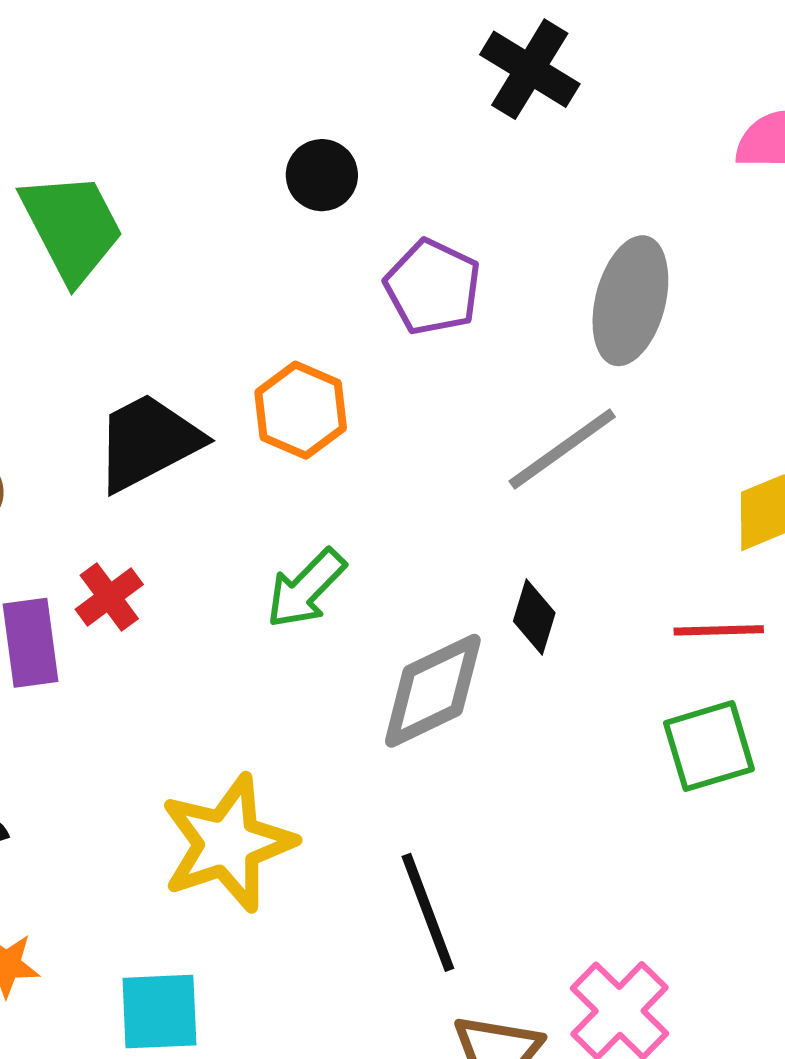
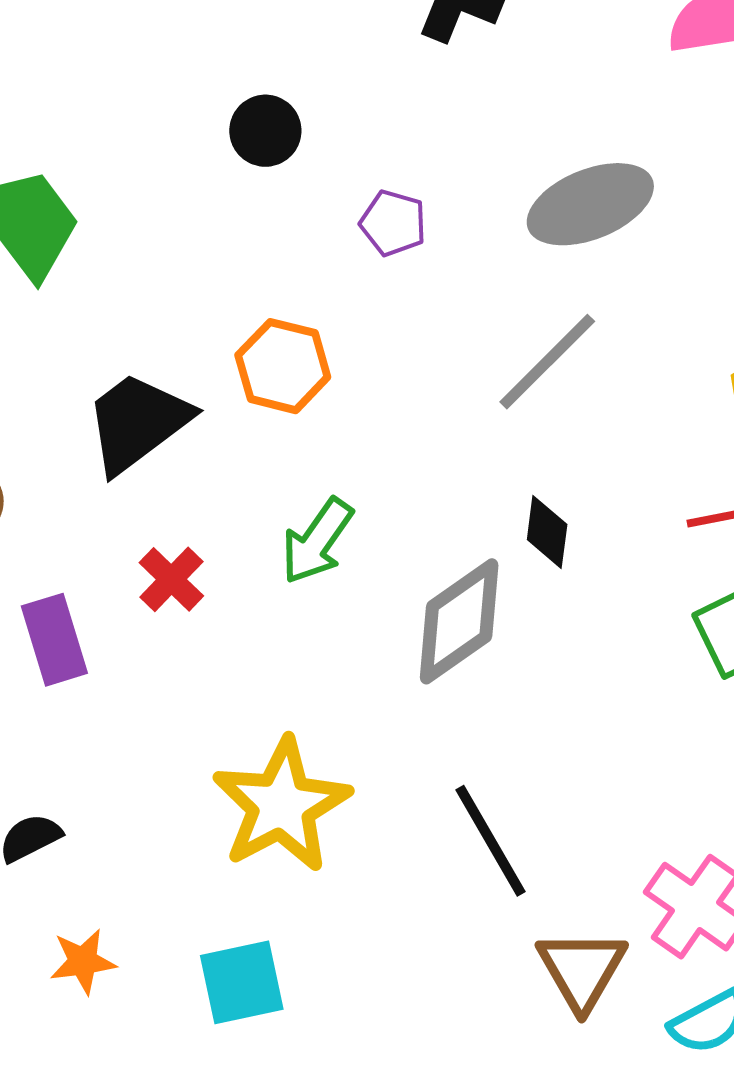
purple pentagon: (433, 287) -> (393, 223), size x0.7
gray ellipse: (630, 301) -> (590, 204), turned 63
red cross: (109, 597) -> (171, 579), moved

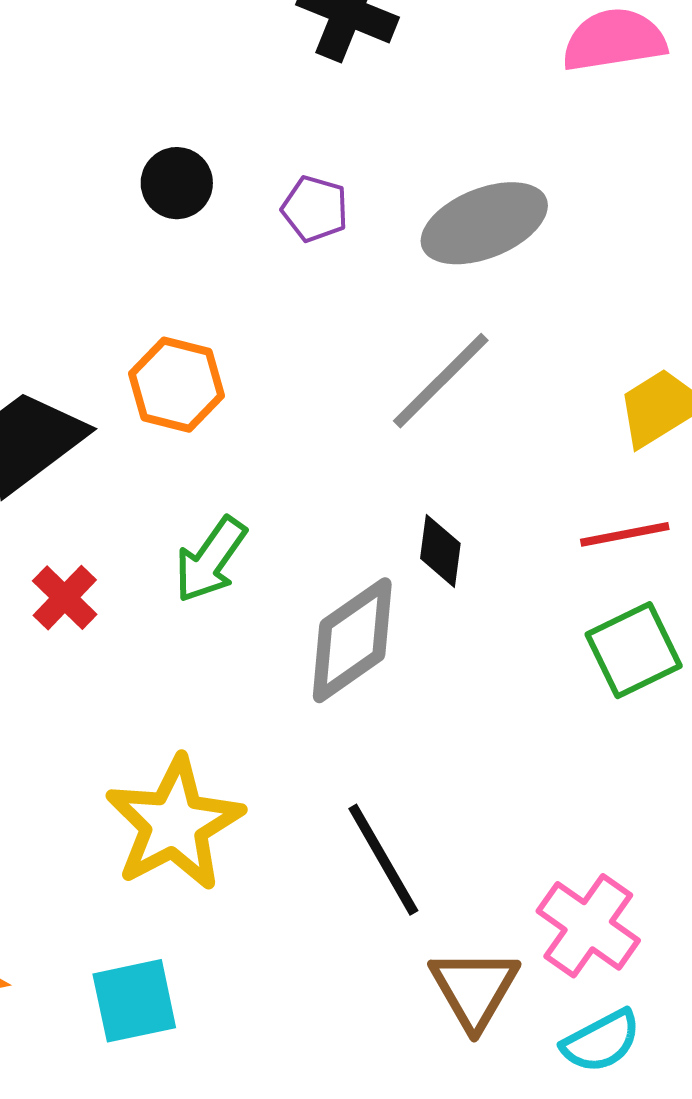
black circle: (265, 131) -> (177, 183), moved
purple pentagon: (393, 223) -> (315, 209), moved

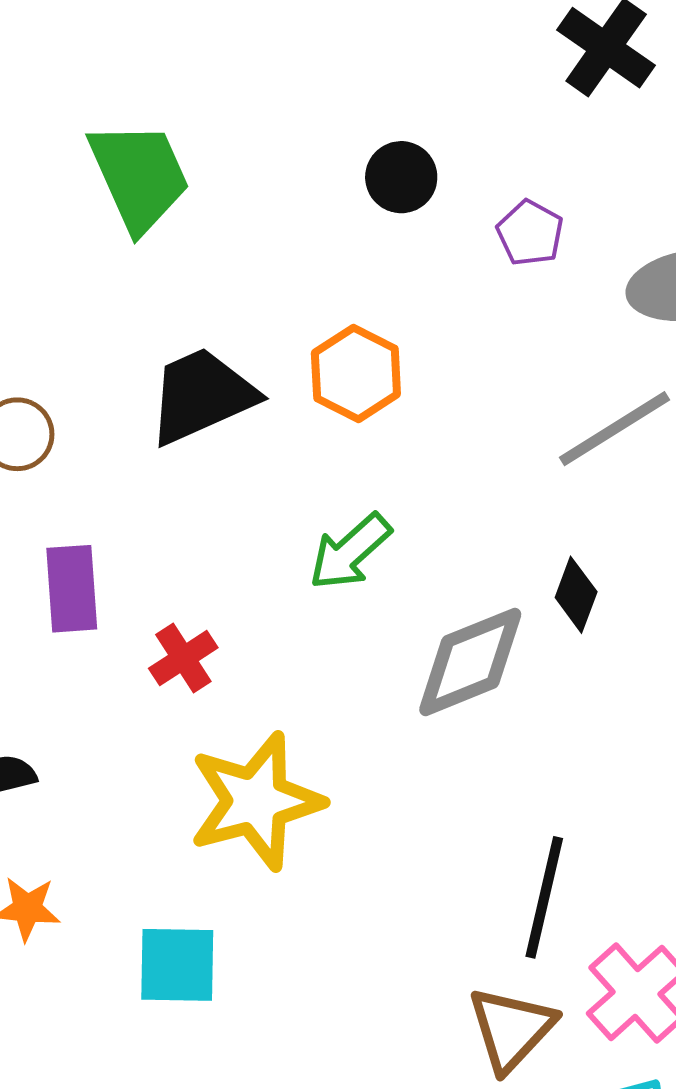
red cross: (65, 598) -> (183, 658), moved
black line: (383, 860) -> (544, 897), moved, turned 30

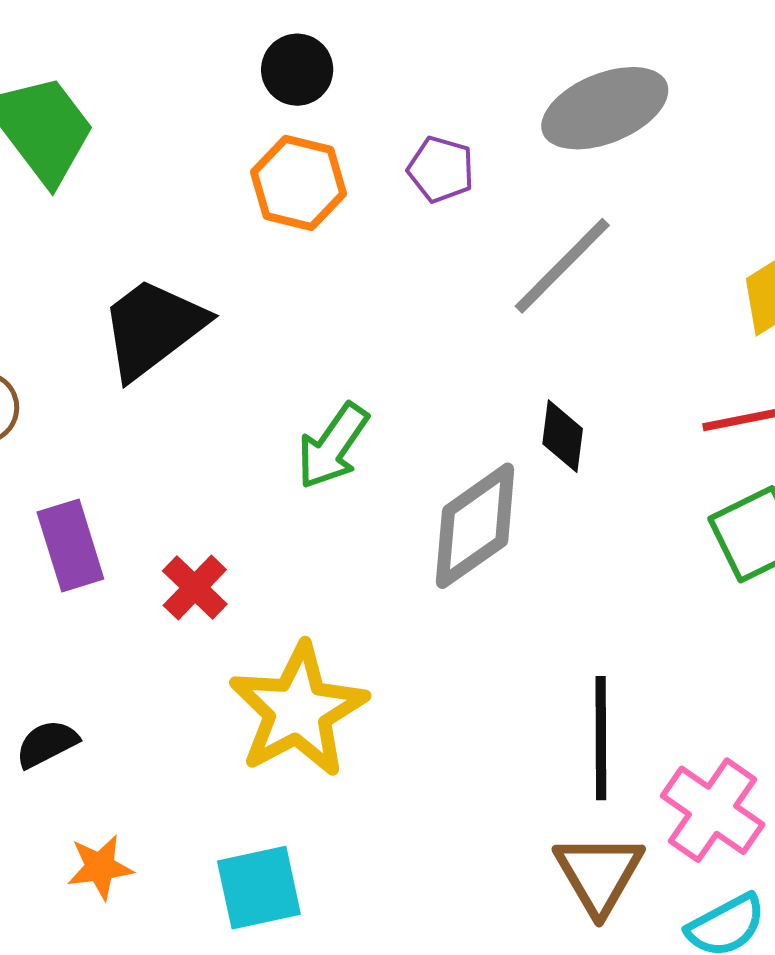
purple pentagon: (530, 233) -> (441, 169), moved
orange hexagon: (356, 373) -> (298, 183), moved

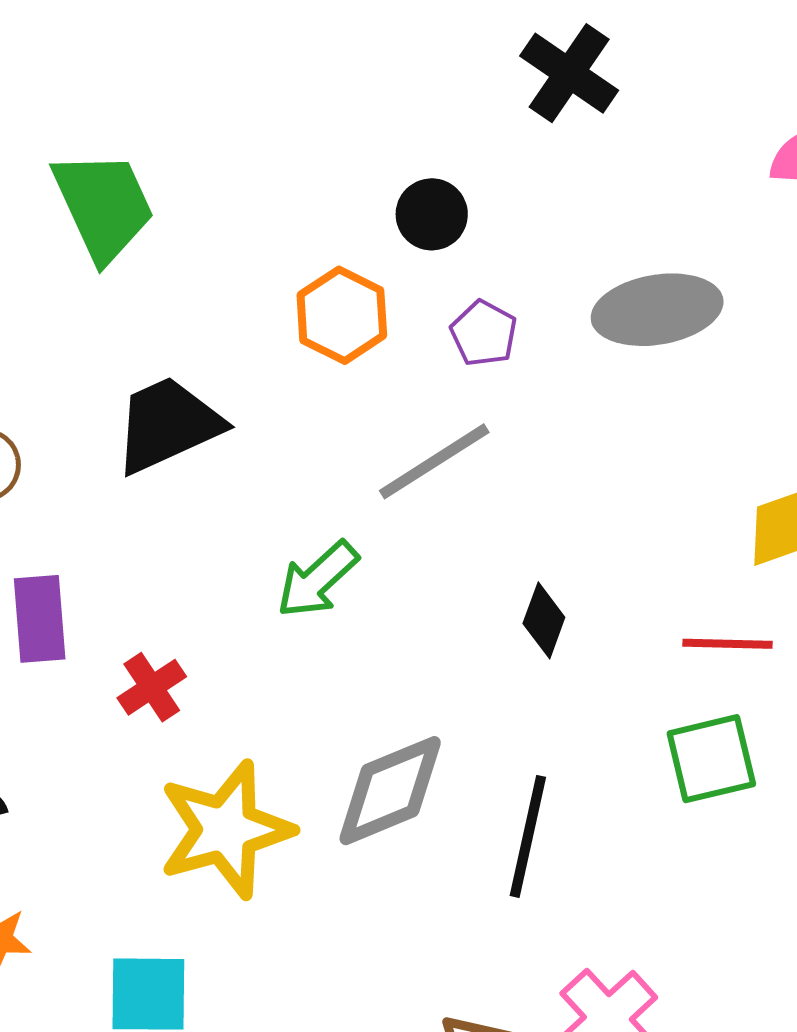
black circle: (297, 70) -> (432, 214), moved
gray line: (562, 266) -> (434, 461), moved
gray diamond: (475, 526) -> (390, 791), moved
black line: (601, 738) -> (528, 836), moved

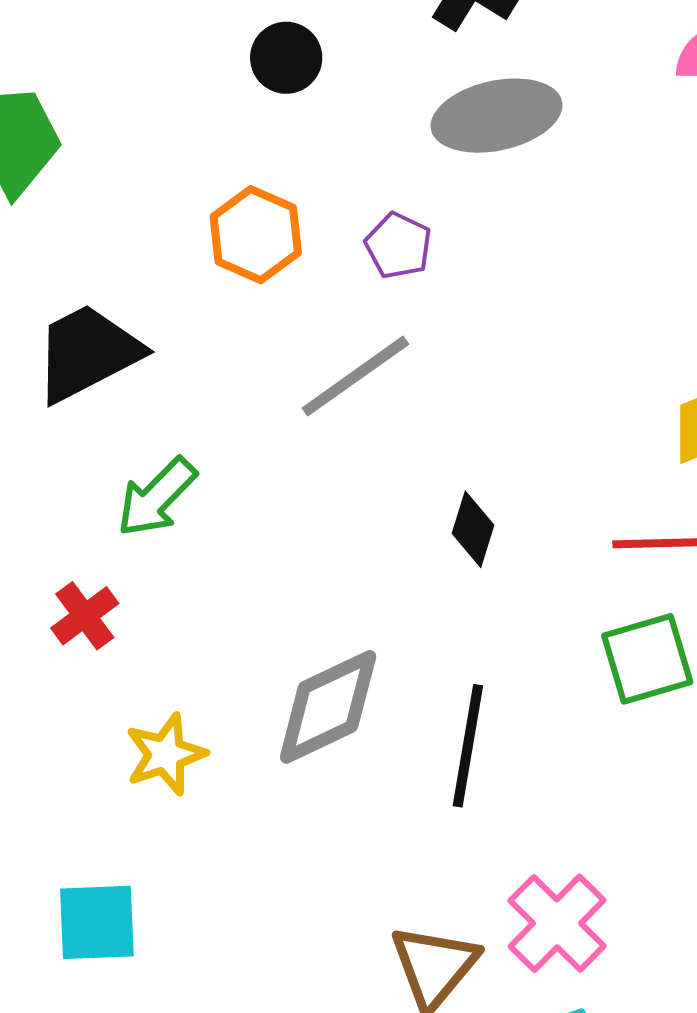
black circle: (432, 214) -> (286, 58), moved
gray ellipse: (657, 310) -> (497, 116), moved
green arrow: (318, 579) -> (157, 497), moved
yellow star: (226, 830) -> (166, 754), size x0.6

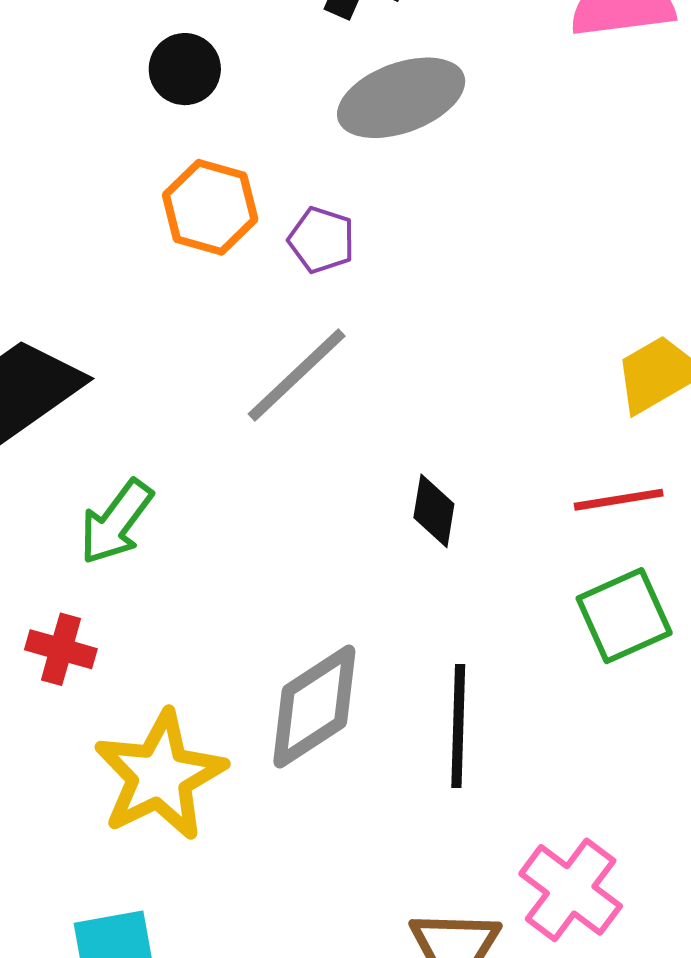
orange hexagon: (256, 235) -> (210, 207), moved
red cross: (85, 616) -> (61, 649), turned -30
yellow star: (166, 754) -> (160, 776), size x1.6

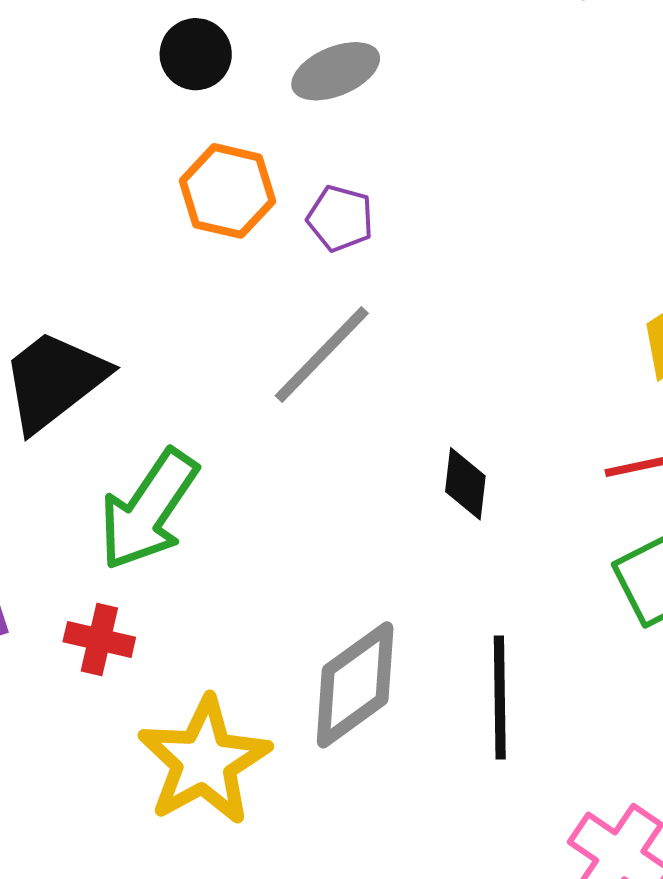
gray ellipse: (401, 98) -> (336, 71), moved, size x0.7
green arrow: (116, 522) -> (148, 510), size x1.4

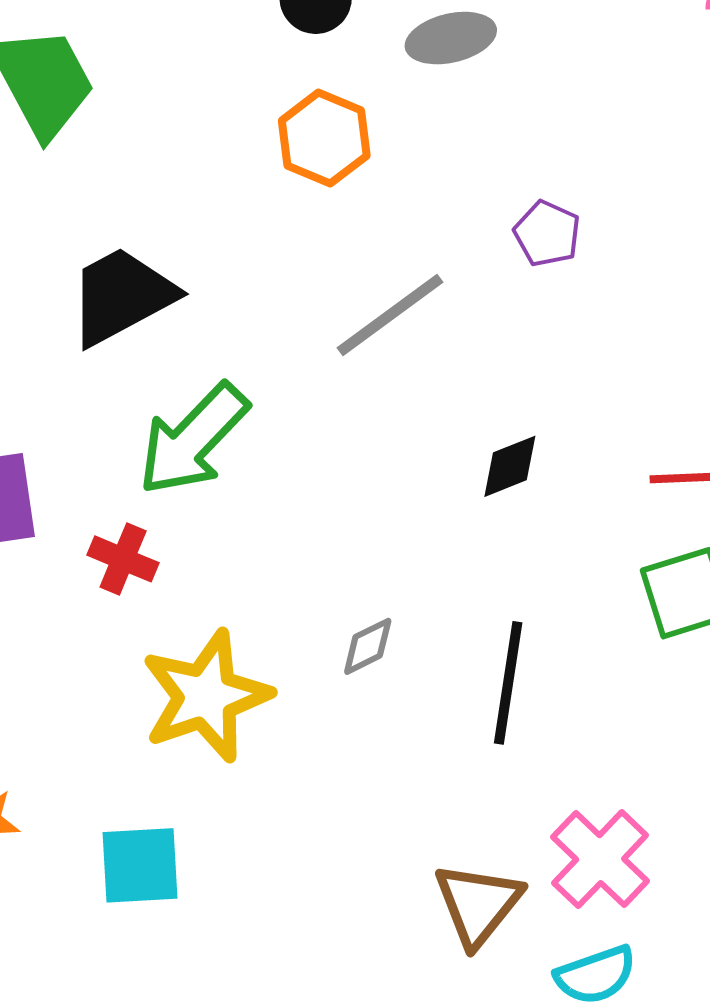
purple pentagon: (340, 218) -> (547, 234), moved
black diamond: (465, 484) -> (510, 466), turned 52
gray diamond: (355, 685) -> (368, 646), size x0.5

